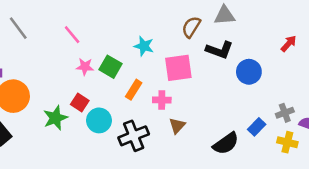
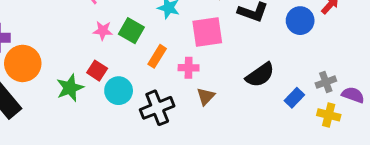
blue circle: (249, 72) -> (300, 21), moved
black semicircle: (226, 144) -> (260, 75), moved

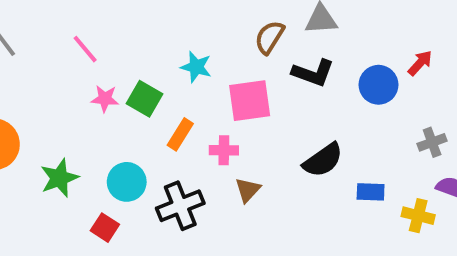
red square: (97, 71) -> (105, 228), moved
gray cross: (326, 82) -> (432, 142), moved
blue rectangle: (294, 98) -> (371, 192), turned 48

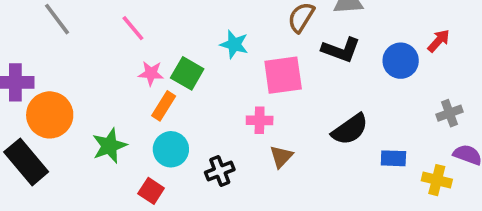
orange rectangle: (180, 134) -> (164, 106), moved
black cross: (180, 206) -> (220, 171), size x0.7

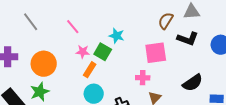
cyan star: (234, 44) -> (117, 36), moved
orange circle: (50, 115) -> (44, 64), moved
green star: (109, 146) -> (40, 92), moved

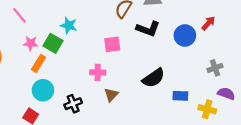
pink square: (156, 53) -> (112, 44), size x0.7

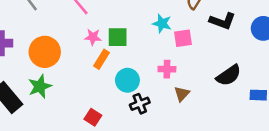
cyan star: (69, 25) -> (162, 23), moved
green square: (53, 43) -> (118, 37), turned -30
cyan circle: (43, 90) -> (127, 80), moved

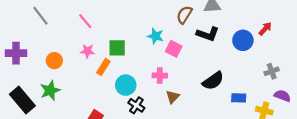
pink star: (93, 37) -> (87, 51), moved
pink square: (183, 38) -> (174, 49), turned 35
orange circle: (45, 52) -> (54, 61), size x0.6
black cross: (140, 104) -> (136, 105), turned -35

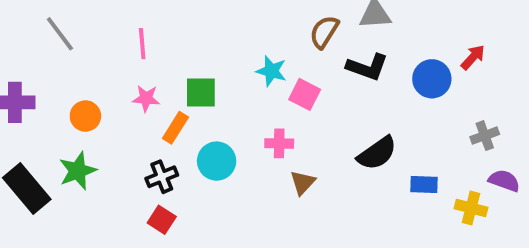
pink line: (85, 21) -> (142, 44), turned 35
black cross: (136, 105) -> (162, 177), moved, turned 35

